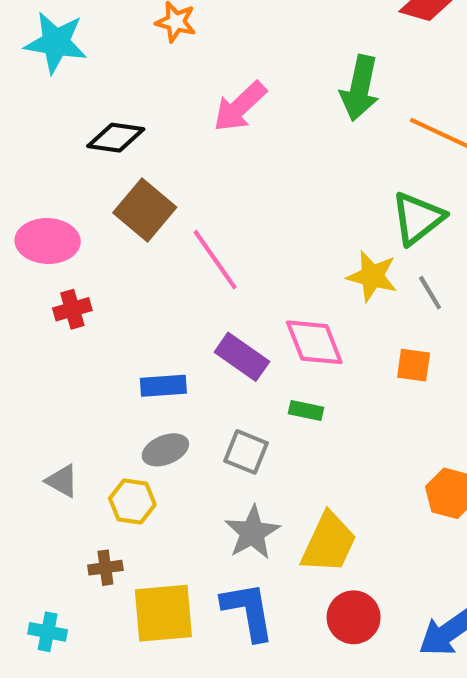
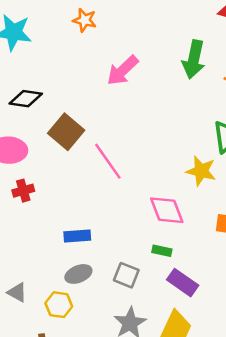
black diamond: (116, 138) -> (26, 99), moved
purple rectangle: (242, 357) -> (183, 283), moved

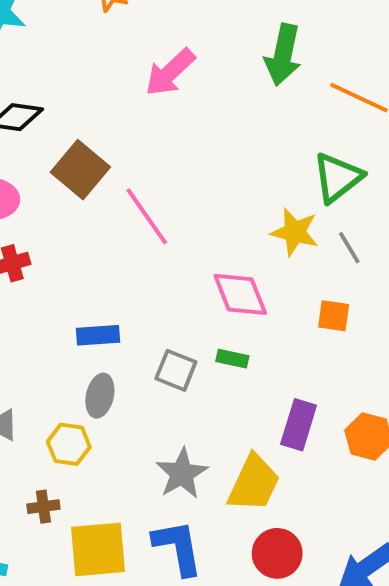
gray ellipse: (78, 274) -> (100, 396), turned -55
gray square: (126, 275) -> (176, 370), moved
purple rectangle: (183, 283) -> (299, 425), moved, turned 72

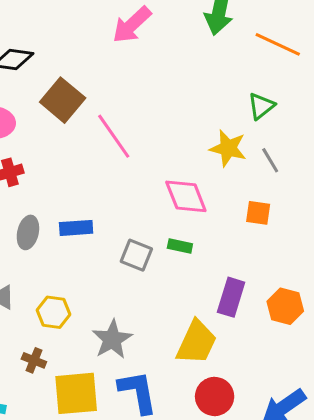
green triangle: (338, 177) -> (261, 106), size x0.7
gray ellipse: (100, 396) -> (28, 232), moved
gray star: (182, 474) -> (112, 339), moved
brown cross: (43, 507) -> (34, 360), turned 30

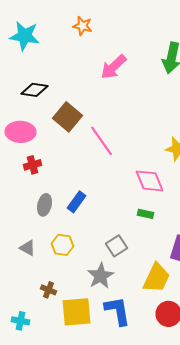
blue rectangle: (76, 228) -> (76, 202), turned -50
gray square: (136, 255) -> (116, 246), moved, turned 35
yellow hexagon: (54, 312) -> (62, 245), moved

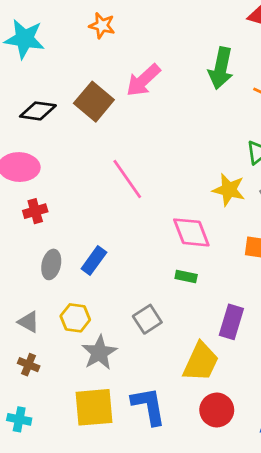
brown square: (68, 117) -> (94, 102), moved
gray star: (100, 276) -> (99, 353), moved
brown cross: (48, 290) -> (29, 365), moved

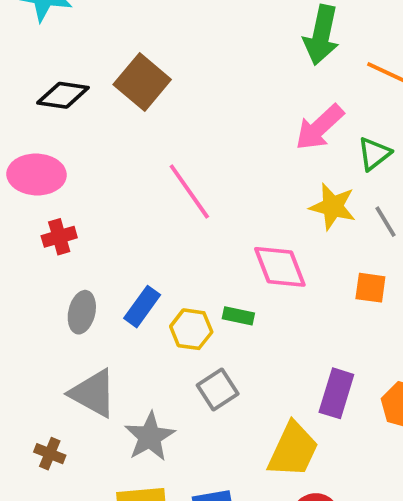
pink arrow: (143, 80) -> (319, 127), moved
green rectangle: (186, 276) -> (238, 316), moved
yellow hexagon: (75, 318) -> (191, 329), moved
gray triangle: (29, 322) -> (93, 393), moved, size x1.6

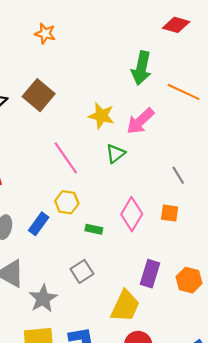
green triangle: (374, 154) -> (115, 154), moved
yellow star: (333, 207) -> (101, 116), moved
pink diamond: (280, 267) -> (132, 214), moved, turned 52
yellow hexagon: (191, 329) -> (67, 202), moved

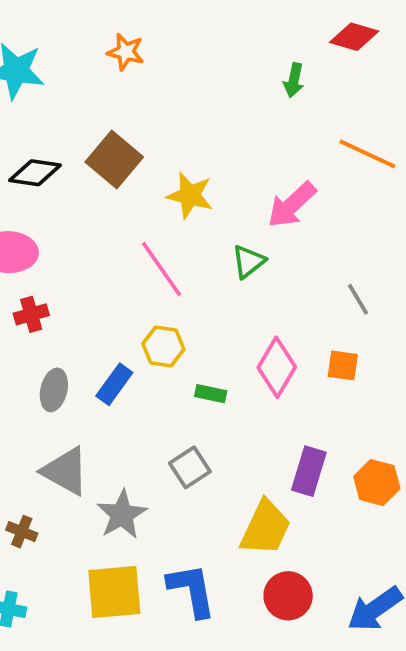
green arrow: (141, 68) -> (294, 80), moved, size x0.6
yellow star: (101, 116) -> (190, 195), moved

